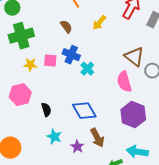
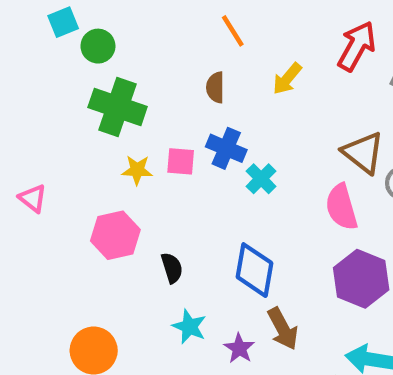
brown semicircle: (66, 27) -> (215, 87), turned -144
green cross: (21, 36) -> (118, 107), turned 35
blue diamond: (84, 111) -> (255, 270), turned 40

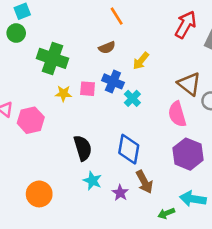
green circle: (98, 46) -> (16, 33), moved
yellow arrow: (287, 79) -> (141, 61), moved
brown semicircle: (215, 87) -> (107, 48), turned -112
pink hexagon: (115, 235) -> (31, 120), moved
black semicircle: (172, 268) -> (83, 148), size x1.5

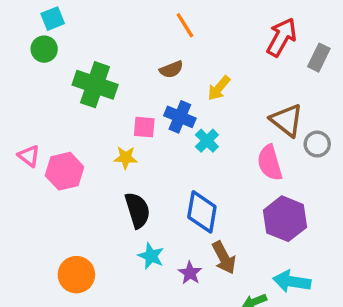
yellow star: (63, 94) -> (126, 158), moved

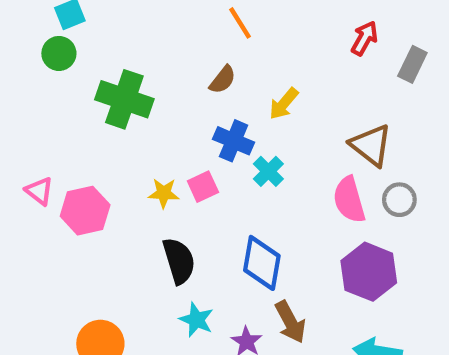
red arrow: (282, 37) -> (364, 38), size x0.7
brown semicircle: (171, 69) -> (223, 80), turned -30
pink square: (144, 127) -> (203, 187), moved, turned -30
gray circle: (317, 144) -> (399, 200), moved

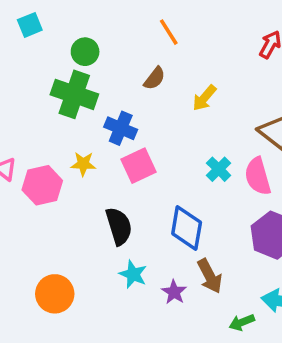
green circle: (59, 53) -> (85, 52), moved
blue cross: (234, 141) -> (121, 128), moved
cyan cross: (268, 171) -> (219, 169), moved
pink square: (203, 187) -> (138, 166), size x1.4
yellow star: (164, 193) -> (83, 164), moved

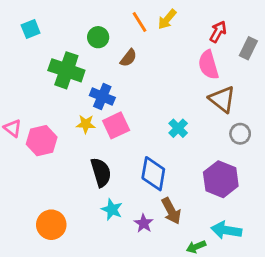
cyan square: (30, 25) -> (31, 29), moved
green circle: (85, 52) -> (98, 37), moved
yellow arrow: (204, 98) -> (167, 19), moved
yellow star: (83, 164) -> (86, 124), moved
pink semicircle: (258, 176) -> (208, 65), moved

